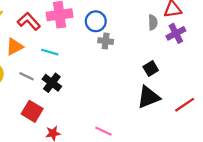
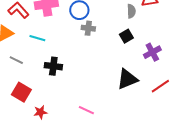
purple cross: (176, 33) -> (152, 52), moved
black square: (151, 68) -> (126, 36), moved
black cross: (52, 83) -> (53, 66), moved, turned -30

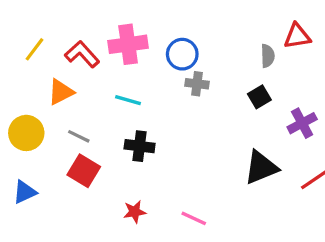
cyan line: (37, 38) -> (128, 100), moved
red square: (21, 92) -> (84, 171), moved
red star: (40, 112) -> (135, 212), moved

